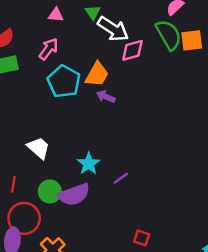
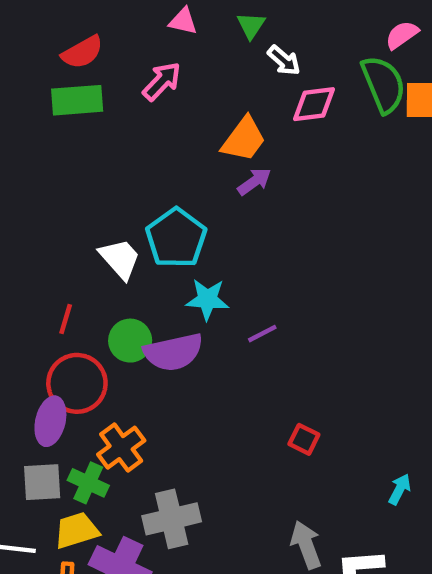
white arrow: (113, 29) -> (284, 60), size x0.6
cyan pentagon: (64, 81) -> (176, 238), moved
purple arrow: (106, 97) -> (254, 182), turned 114
cyan star: (89, 164) -> (207, 299), turned 30
red square: (142, 238) -> (304, 439), moved

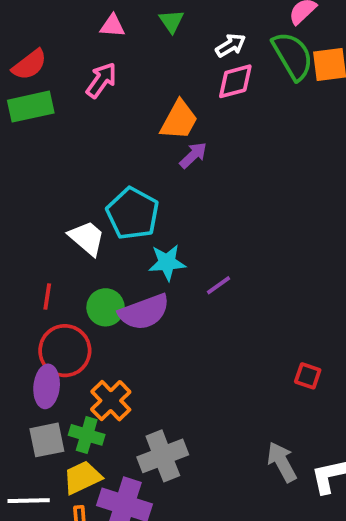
white arrow: (284, 60) -> (231, 45), moved, turned -64
red square: (304, 439) -> (308, 376), moved

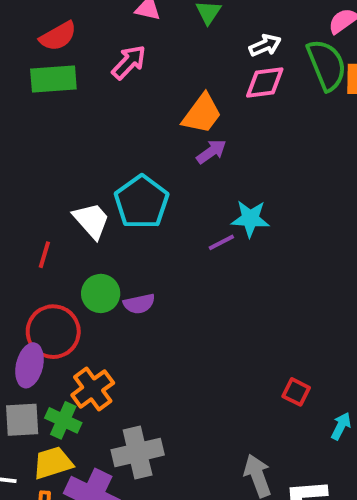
cyan star: (167, 262) -> (250, 219), moved
purple line: (219, 285) -> (221, 242), moved
red line: (47, 297) -> (44, 255), moved
purple semicircle: (144, 312) -> (139, 304), size x0.6

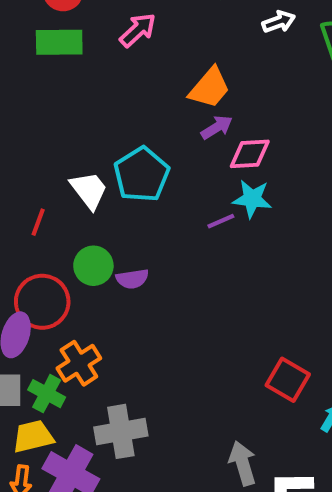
pink diamond: (265, 82) -> (250, 154), moved
red square: (296, 392) -> (288, 380), size x1.5

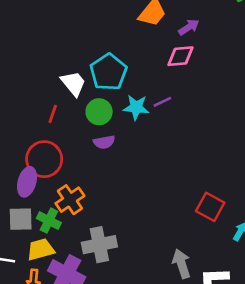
purple arrow: (217, 127) -> (189, 27), moved
cyan star: (252, 199) -> (136, 107), moved
red line: (38, 222) -> (53, 114), moved
green circle: (93, 266) -> (99, 112), moved

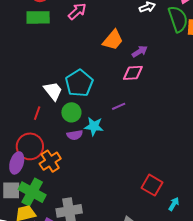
cyan star: (136, 107) -> (94, 126), moved
orange cross: (70, 200) -> (50, 161), moved
green cross: (49, 221) -> (32, 192), size x1.5

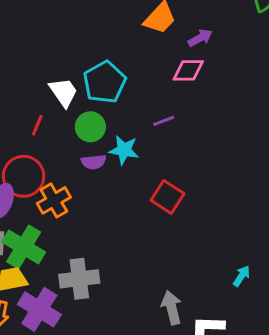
red square: (152, 185) -> (168, 197), moved

